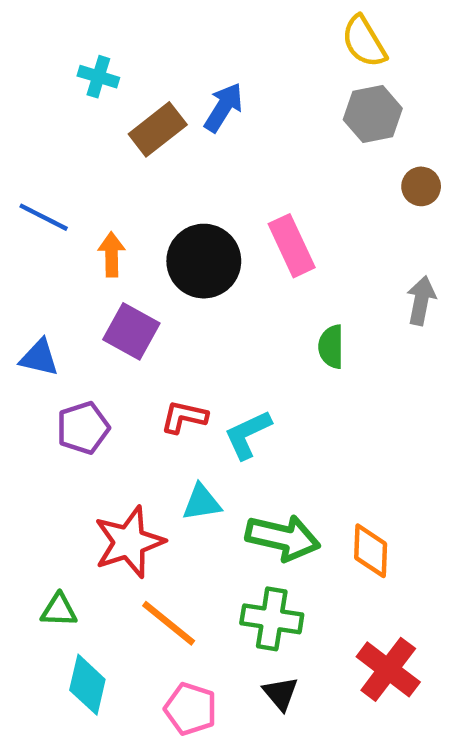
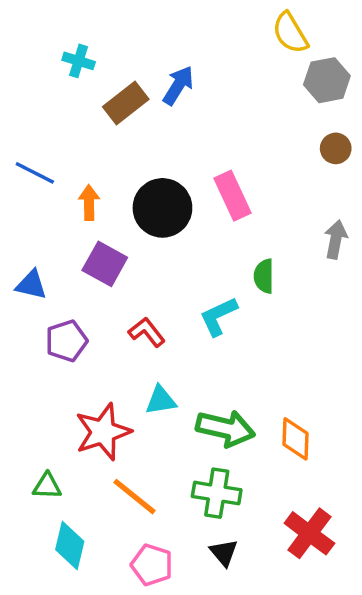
gray hexagon: (373, 114) -> (327, 80), moved
red L-shape: (184, 417) -> (147, 332), turned 39
cyan L-shape: (248, 434) -> (218, 316), moved

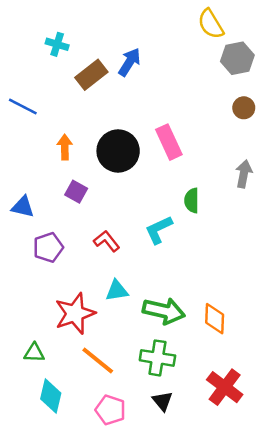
blue line: (35, 173) -> (23, 107), moved
purple square: (105, 264) -> (76, 192), size x0.7

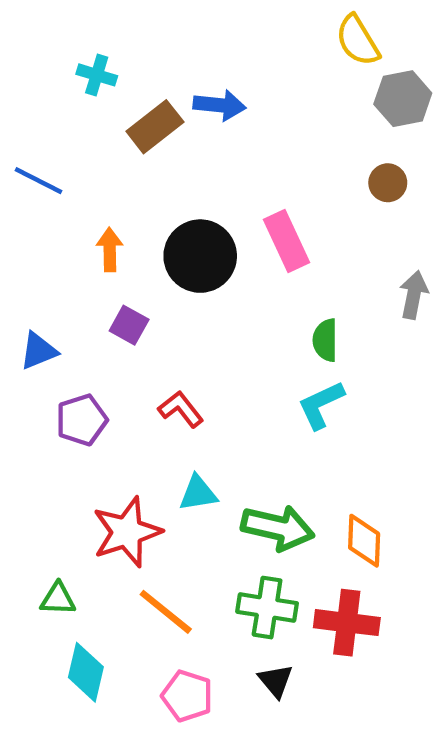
blue arrow: (129, 62) -> (220, 105), turned 64
brown circle: (244, 108) -> (388, 183), moved
blue triangle: (23, 207) -> (38, 351), turned -35
cyan L-shape: (159, 230) -> (321, 405), moved
red cross: (225, 387) -> (347, 623), moved, turned -30

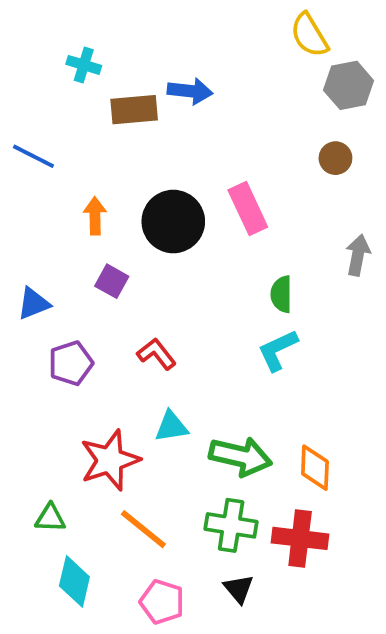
brown rectangle: (155, 127) -> (134, 110), turned 33

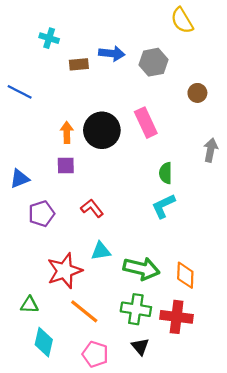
gray hexagon: (349, 85) -> (153, 62), moved
brown rectangle: (134, 110) -> (79, 64), size x0.7
orange arrow: (95, 216) -> (67, 132), moved
purple square: (112, 281) -> (66, 165), turned -30

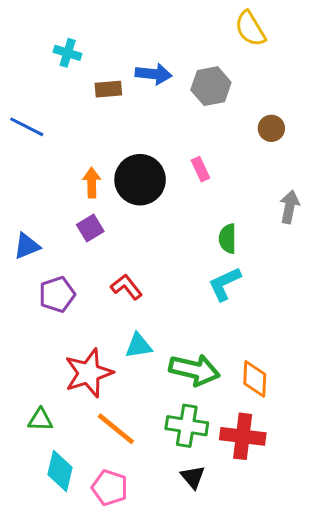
pink rectangle: (146, 123) -> (200, 169), size x0.6
purple square: (66, 165) -> (90, 228), turned -30
pink pentagon: (95, 354) -> (110, 488), moved

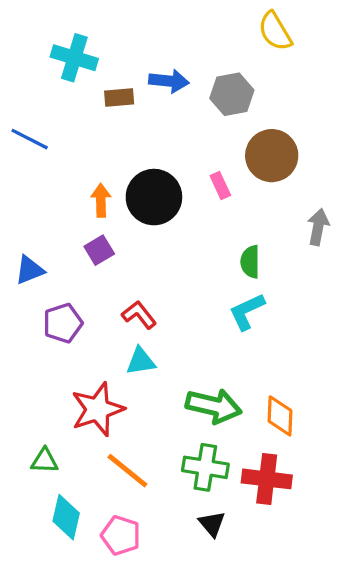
cyan cross: (68, 53) -> (74, 58), size x1.5
brown circle: (271, 128) -> (272, 156), moved, size x1.8
cyan triangle: (139, 346) -> (141, 361), moved

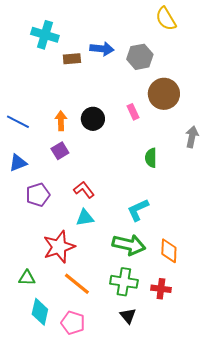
blue line: (30, 139) -> (18, 122), moved
black circle: (154, 197) -> (93, 119), size x0.7
cyan L-shape: (247, 311) -> (138, 210), moved
red cross: (267, 479) -> (161, 289), size x0.7

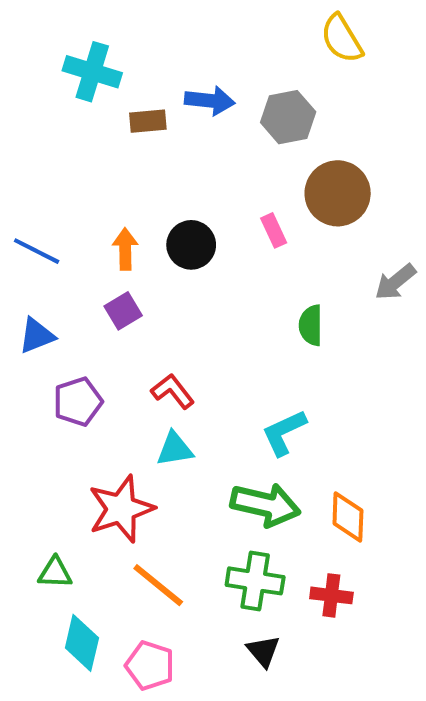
gray arrow: (192, 137) -> (395, 282), turned -140

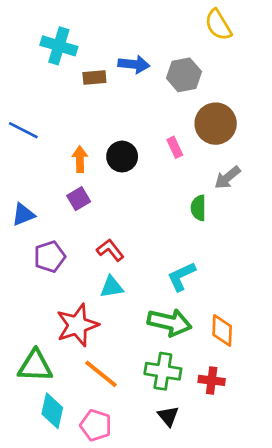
blue line: (37, 251) -> (23, 130), moved
gray arrow: (395, 282) -> (227, 178), moved
green triangle: (55, 573) -> (35, 366), size x1.6

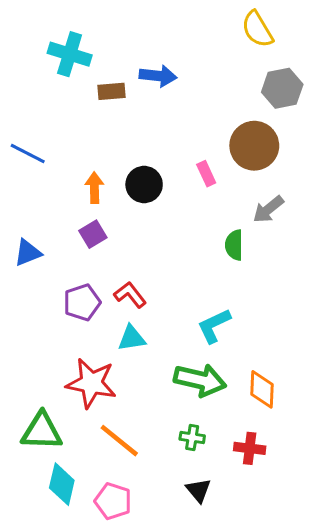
gray hexagon: (184, 75) -> (282, 88), moved
purple pentagon: (50, 257) -> (82, 302), moved
red star: (77, 325) -> (91, 383), turned 30
green cross: (163, 371) -> (192, 437), size x0.6

